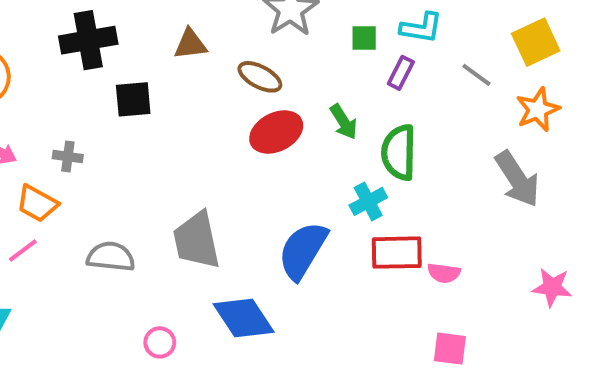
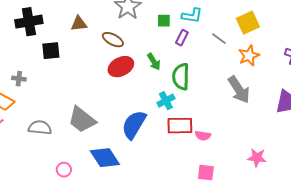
gray trapezoid: (197, 240) -> (82, 120), turned -40
pink star: (552, 287) -> (257, 158), moved

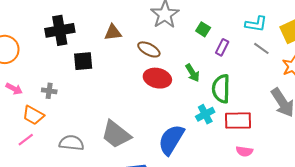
cyan L-shape: (192, 16) -> (256, 24), moved
green square: (164, 21) -> (203, 29), turned 32
red ellipse: (121, 67) -> (157, 78), turned 40
red rectangle: (180, 126) -> (238, 121), moved

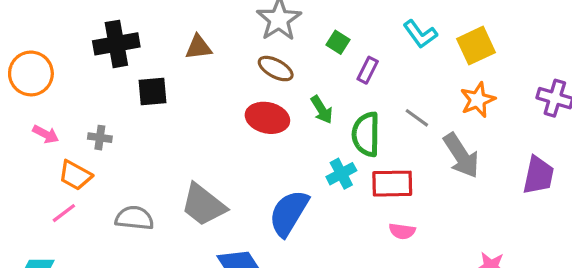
cyan L-shape: (256, 24) -> (420, 34), turned 45
gray line: (261, 48) -> (417, 118), moved
brown ellipse: (149, 49) -> (276, 69), moved

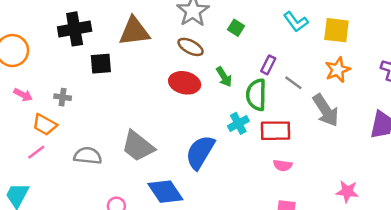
yellow square: (476, 46) -> (336, 30), turned 32
brown triangle: (198, 47) -> (134, 31), size x1.6
purple rectangle: (368, 70) -> (268, 65), moved

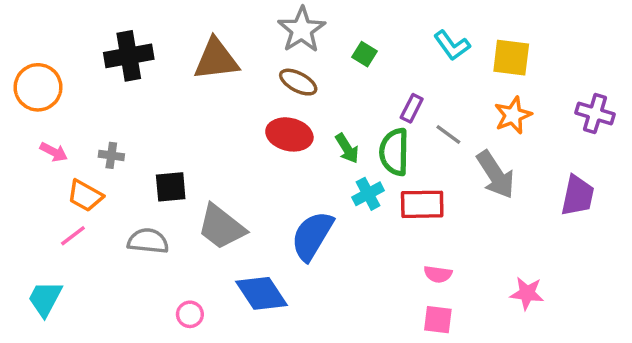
black square: (101, 64) -> (171, 187), moved
green arrow: (224, 77) -> (347, 148), moved
pink semicircle: (283, 165) -> (438, 274), moved

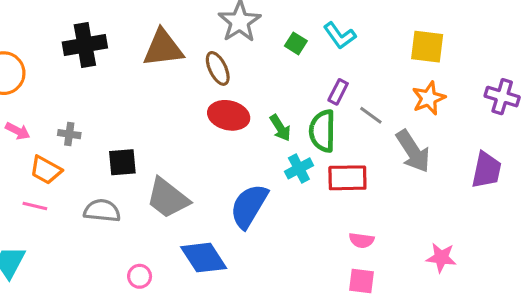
cyan L-shape: (452, 45) -> (340, 36), moved
brown ellipse: (298, 82) -> (218, 68), moved, turned 36
pink line: (73, 236) -> (35, 206), turned 50

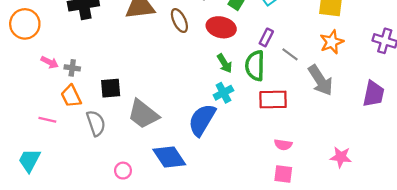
red ellipse: (229, 115) -> (221, 27), moved
pink arrow: (18, 131) -> (50, 62), moved
cyan cross: (299, 168) -> (223, 93), moved
orange trapezoid: (46, 170) -> (71, 96), moved, turned 35
gray semicircle: (102, 211) -> (96, 123), turned 65

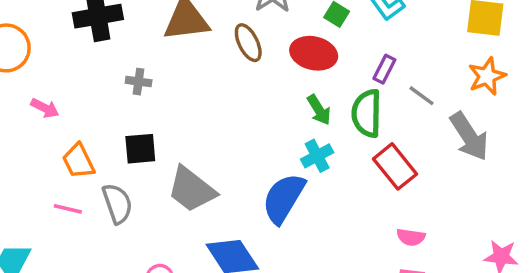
gray cross: (72, 68) -> (139, 82), moved
red rectangle: (273, 100) -> (395, 166), turned 52
pink line: (47, 120) -> (68, 209), moved

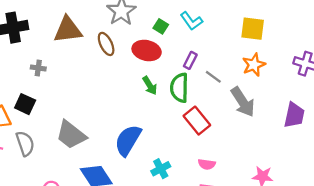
black square: (140, 149) -> (25, 104), moved, turned 30
cyan cross: (317, 156) -> (161, 169), moved

